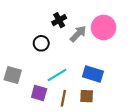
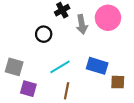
gray arrow: (78, 34) -> (82, 24), turned 126
purple square: (39, 93) -> (28, 89), moved
brown square: (87, 96) -> (118, 82), moved

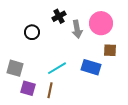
black circle: (44, 34) -> (32, 32), moved
brown square: (118, 82) -> (110, 50), moved
brown line: (67, 91) -> (50, 90), moved

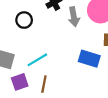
cyan line: (57, 68) -> (37, 60), moved
purple square: (28, 88) -> (20, 82), turned -35

